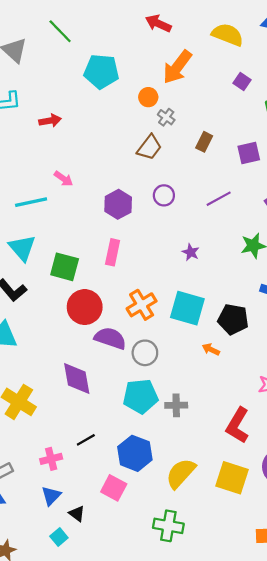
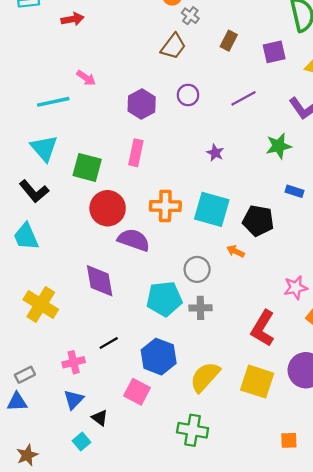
orange cross: (142, 305) -> (165, 206), turned 32
gray circle: (145, 353) -> (197, 269), moved

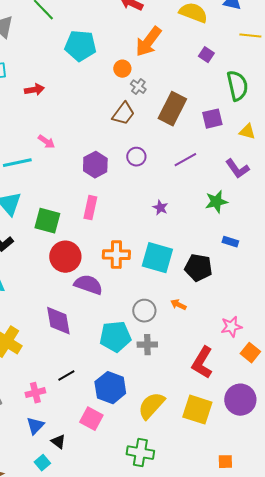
brown rectangle: (229, 41) -> (172, 109), size x1.8
orange arrow: (236, 251) -> (178, 305), moved

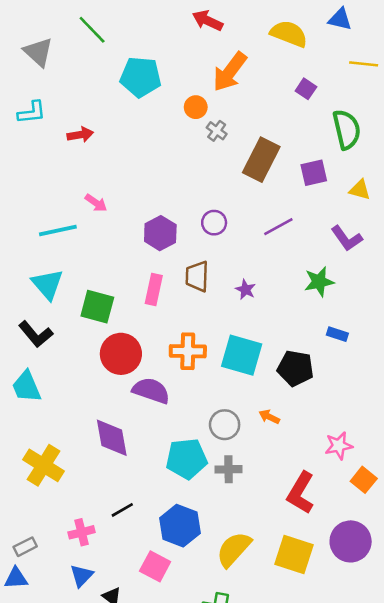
brown trapezoid: (123, 114) -> (197, 276), moved, turned 145

